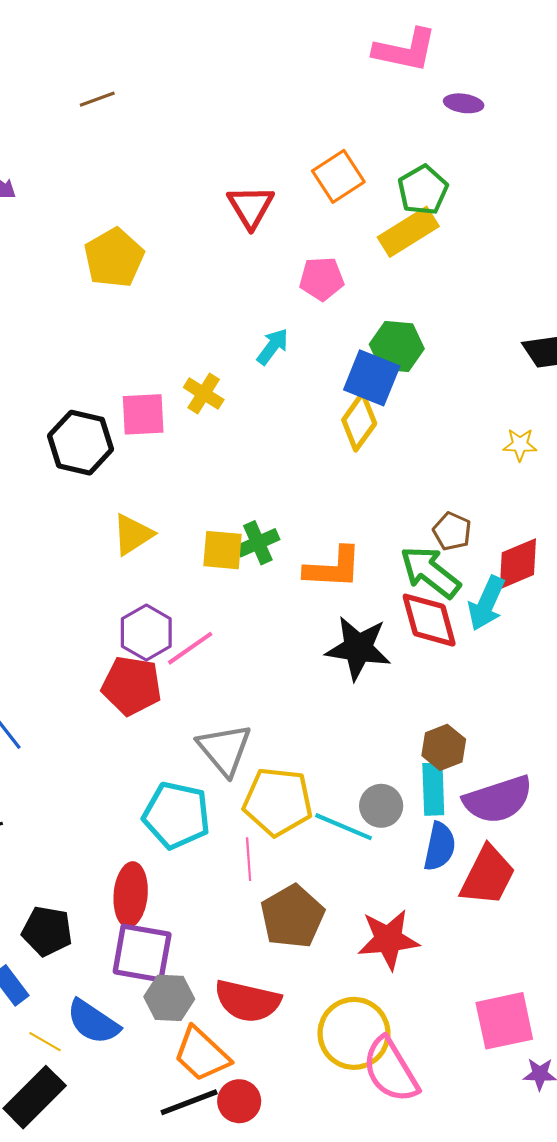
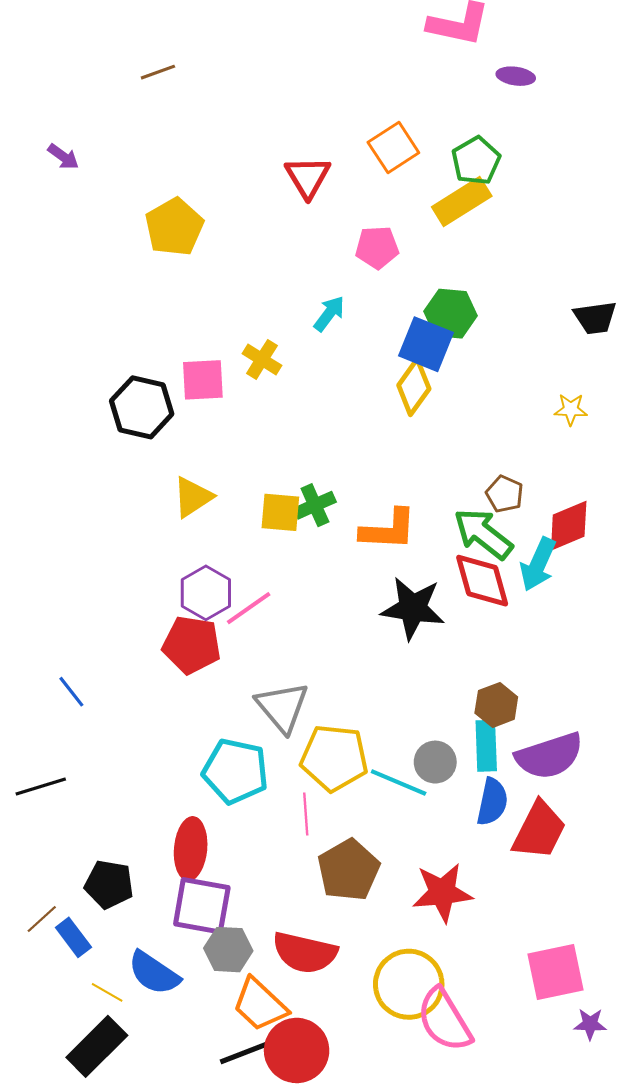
red circle: (239, 1101) -> (297, 1050), size x1.5

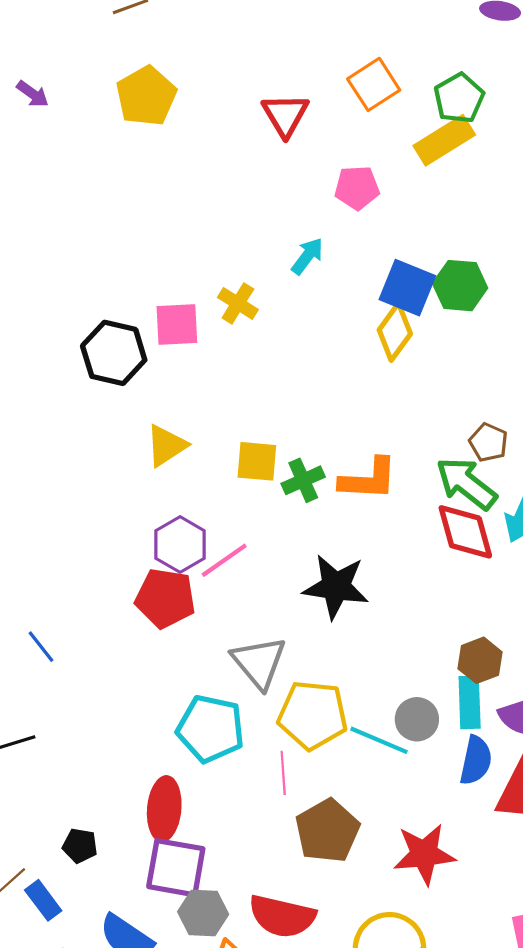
yellow pentagon: (174, 227) -> (146, 96), moved
green hexagon: (450, 314) -> (460, 286), moved
green cross: (315, 505) -> (303, 480), moved
black star: (413, 608) -> (336, 587), moved
black pentagon: (109, 884) -> (80, 846), size x0.7

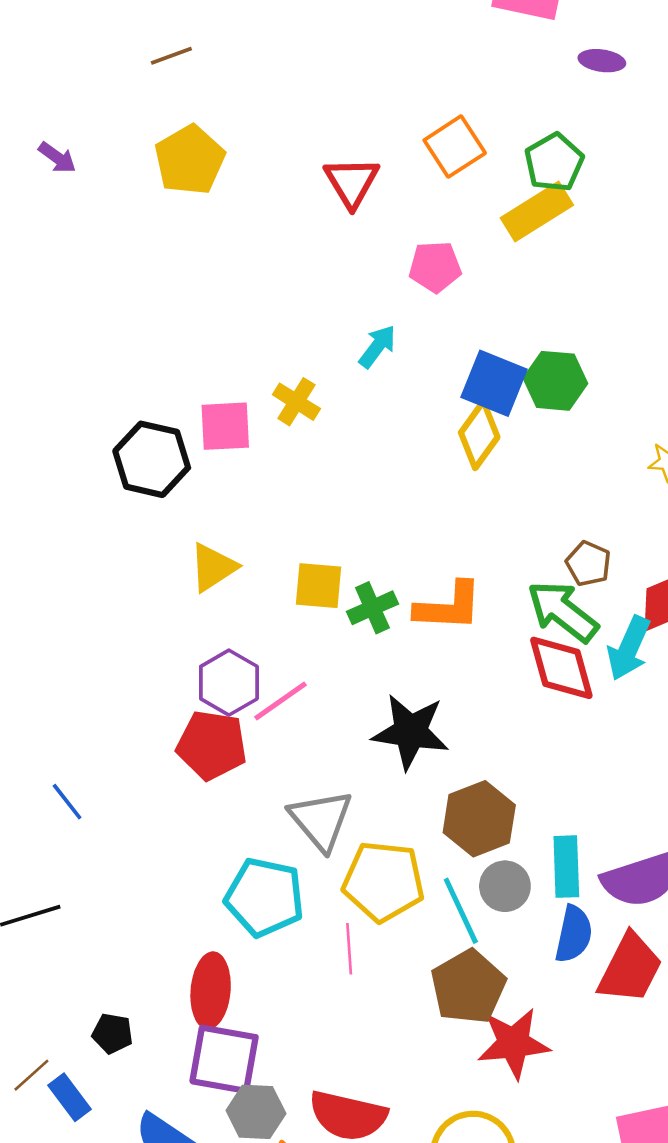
brown hexagon: (480, 660) -> (479, 819), moved, size x1.4
cyan line: (379, 740) -> (461, 911), turned 42
brown pentagon: (327, 831) -> (468, 987), moved

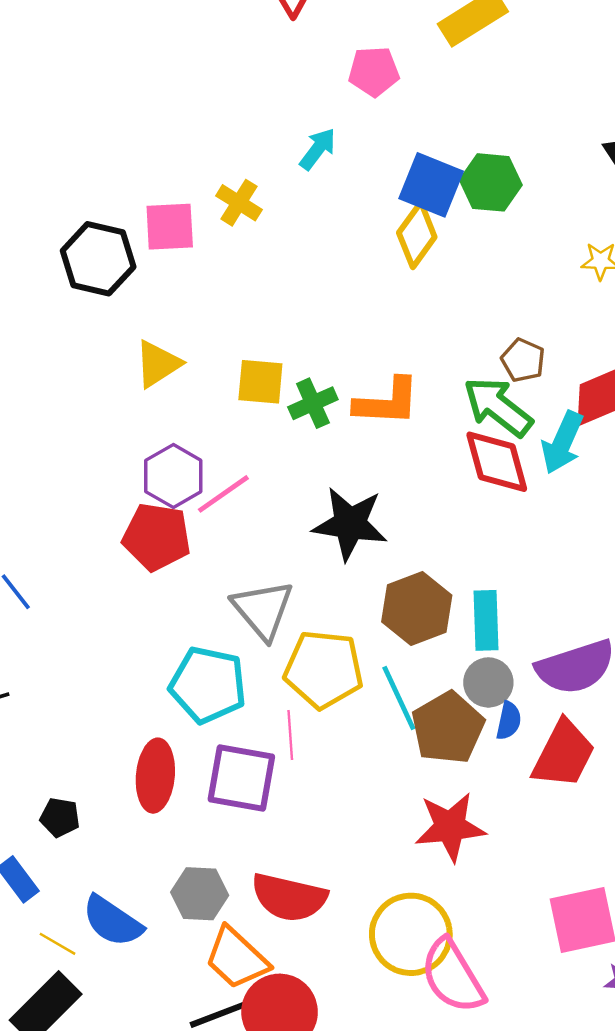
cyan rectangle: (566, 867) -> (486, 620), moved
gray circle: (505, 886) -> (488, 682), moved
blue semicircle: (574, 934) -> (509, 721), size x0.7
brown pentagon: (468, 987) -> (448, 728), moved
purple square: (224, 1059) -> (241, 778), moved

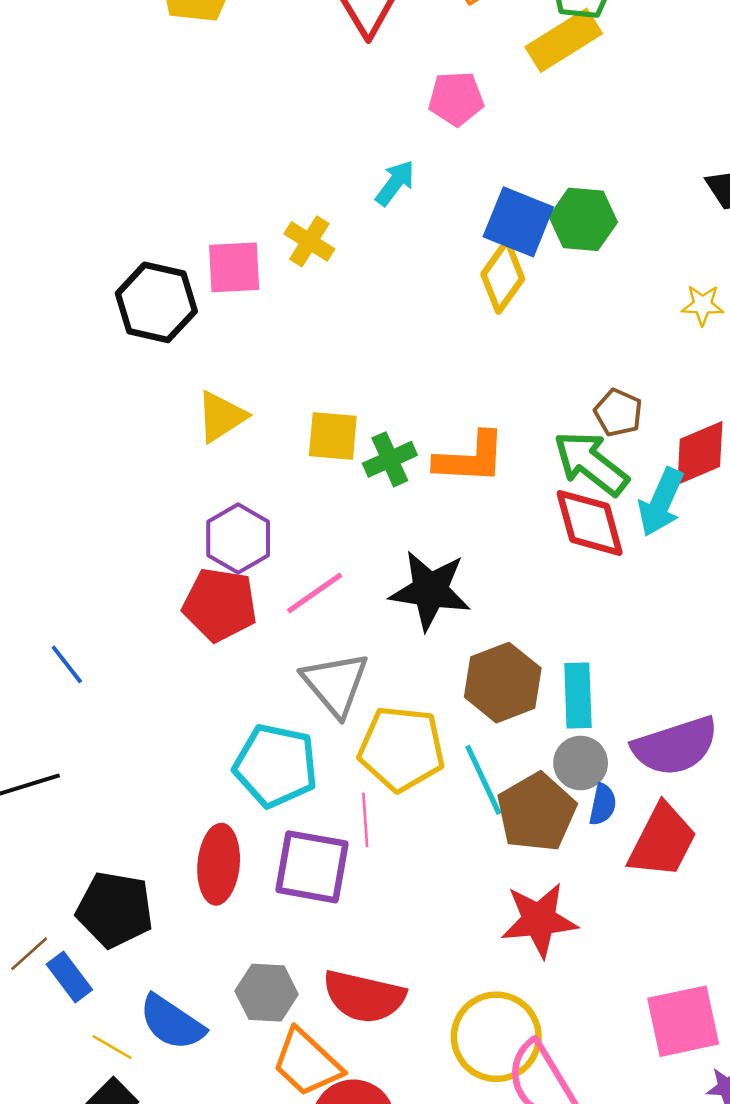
pink line: (223, 494) -> (315, 593), moved
black pentagon: (60, 817) -> (115, 910), size x1.8

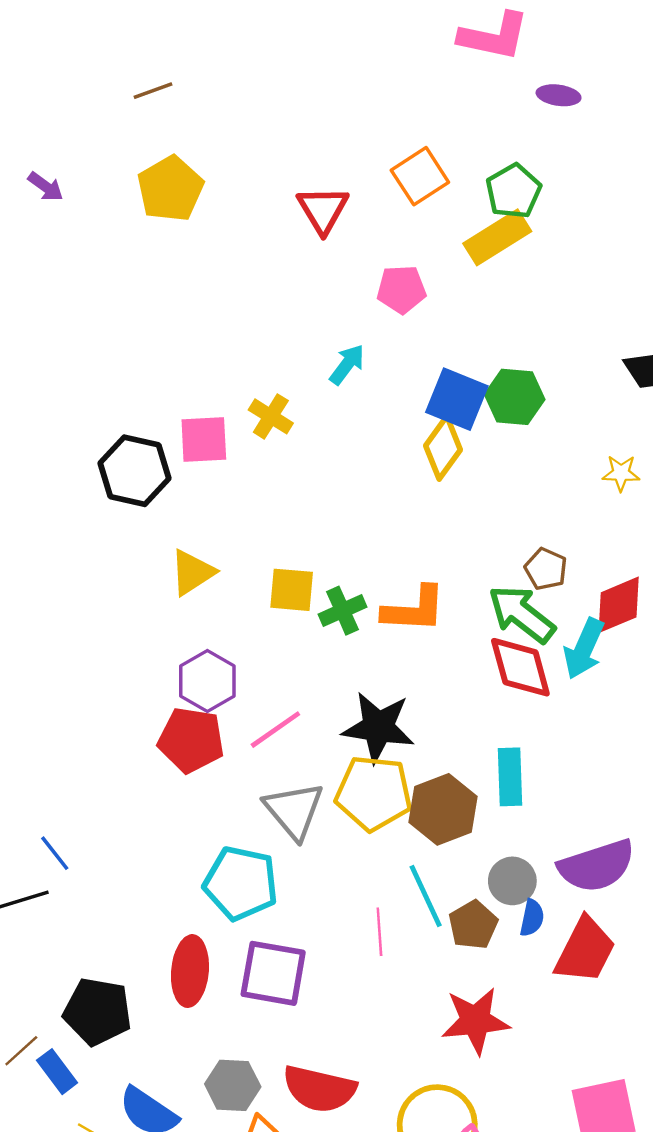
blue line: (67, 664) -> (55, 853), moved
cyan rectangle: (578, 696) -> (510, 777), moved
yellow pentagon: (402, 749) -> (374, 793), moved
brown pentagon: (536, 812) -> (473, 925), size x0.7
pink line: (365, 820) -> (379, 932), moved

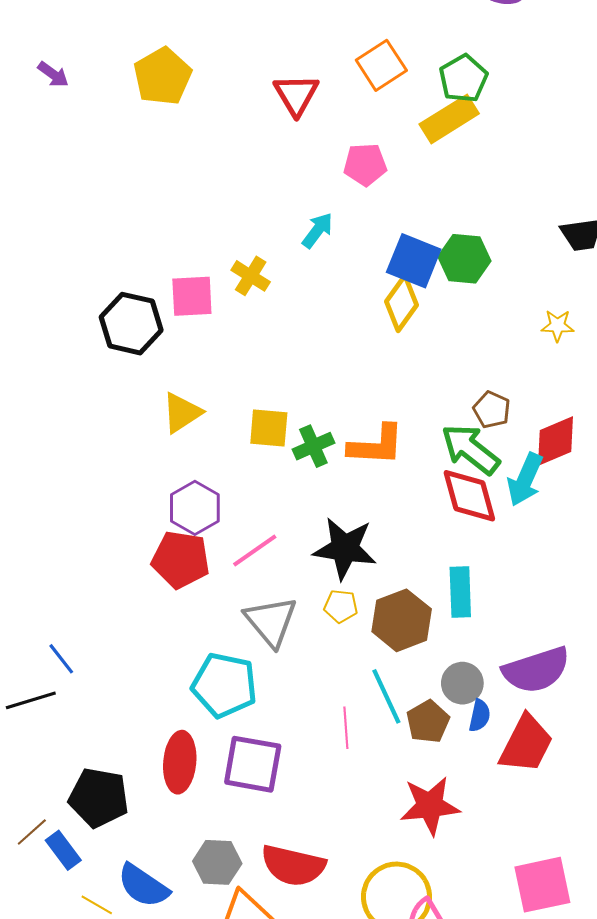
yellow pentagon: (374, 793) -> (341, 606), size x0.5

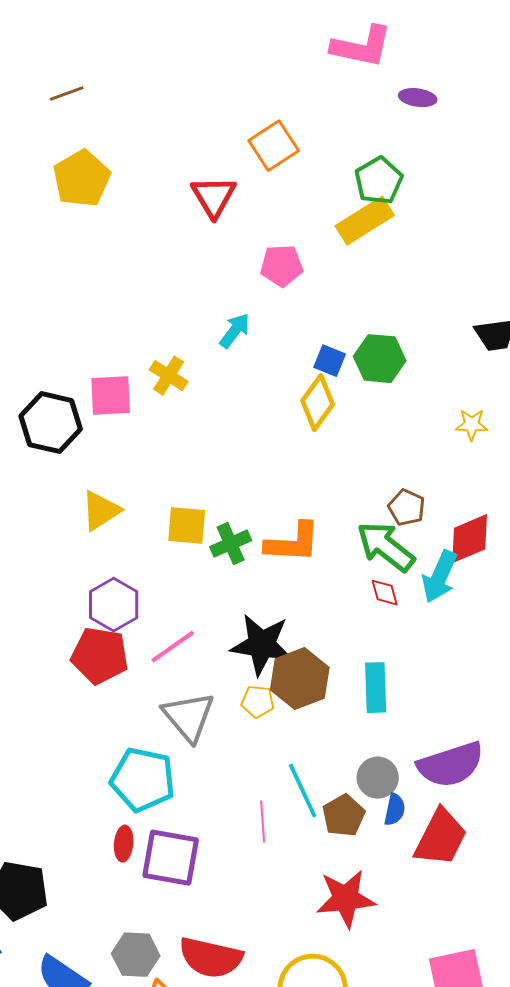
orange square: (381, 65) -> (274, 146), moved
blue square: (414, 261) -> (330, 361), size x0.6
red diamond: (469, 496) -> (385, 593), size x0.5
brown hexagon: (402, 620) -> (300, 679), moved
red ellipse: (180, 762) -> (124, 844), moved, size x0.6

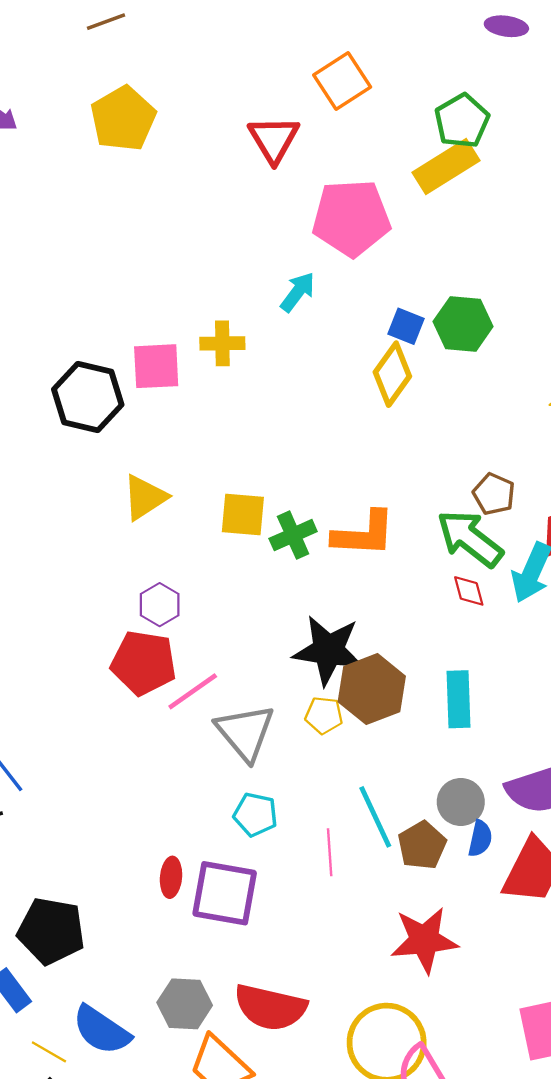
pink pentagon: (282, 266) -> (351, 218), size x1.6
yellow cross: (169, 376) -> (222, 343), turned -33
purple hexagon: (114, 605) -> (160, 605), size x0.7
pink line: (173, 647) -> (193, 691), moved
cyan pentagon: (143, 780) -> (255, 815), moved, size x0.6

